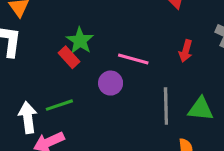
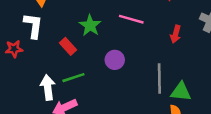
red rectangle: (69, 57) -> (68, 46), moved
pink line: (133, 59) -> (131, 19), moved
green triangle: (201, 109) -> (181, 92), moved

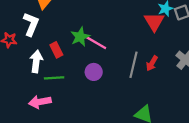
pink line: (131, 19) -> (96, 43), moved
gray line: (159, 79) -> (134, 65), moved
white arrow: (48, 87) -> (36, 61), moved

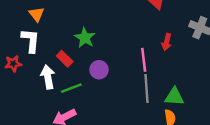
pink line: (96, 43) -> (144, 60), moved, turned 70
gray line: (134, 65) -> (147, 89), moved
purple circle: (94, 72) -> (99, 70), moved

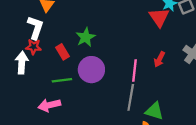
red star: (13, 64) -> (34, 47), moved
purple circle: (99, 70) -> (91, 70), size x1.5
white arrow: (48, 77) -> (22, 63), moved

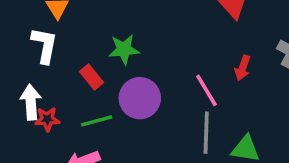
green star: (86, 37) -> (124, 49), turned 30
red star: (34, 47) -> (47, 119), moved
pink line: (134, 70) -> (206, 90), turned -30

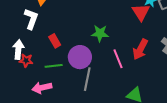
green star: (124, 49) -> (100, 33), moved
red arrow: (243, 68) -> (140, 49), size x1.5
gray line: (206, 133) -> (87, 79), moved

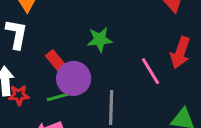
green star: (100, 33) -> (100, 40), moved
purple circle: (80, 57) -> (74, 78), moved

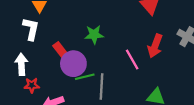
red star: (19, 95) -> (32, 85), moved
green line: (60, 96) -> (85, 77), moved

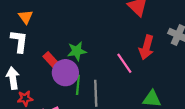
green star: (94, 35) -> (77, 51), moved
green line: (85, 77) -> (78, 85), turned -66

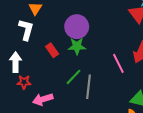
purple circle: (65, 73) -> (77, 27), moved
green line: (78, 85) -> (74, 77), turned 30

